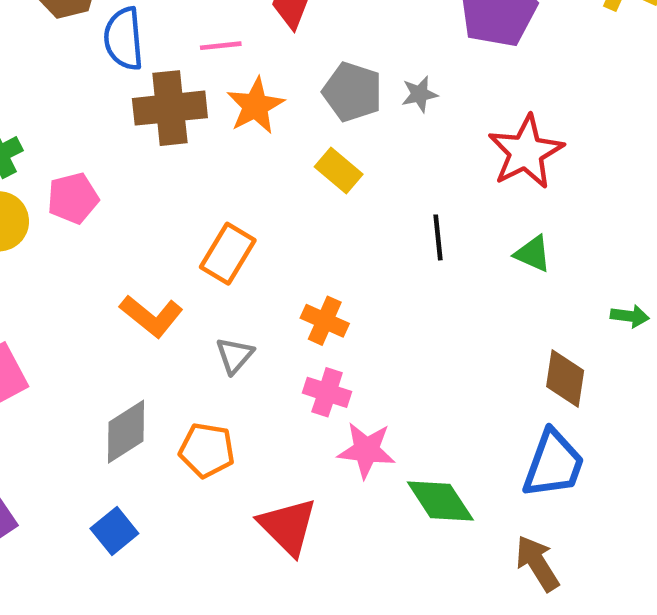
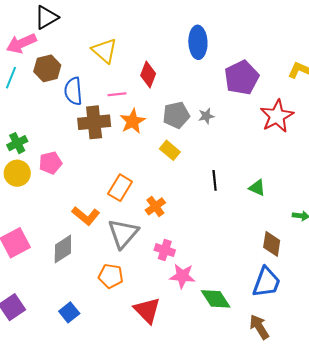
gray pentagon: (352, 92) -> (176, 115), turned -30
red star: (526, 152) -> (277, 116), moved
orange cross: (325, 321) -> (155, 206), moved, turned 30
gray triangle: (235, 355) -> (123, 233), size x1.8
gray diamond: (126, 432) -> (63, 249), moved

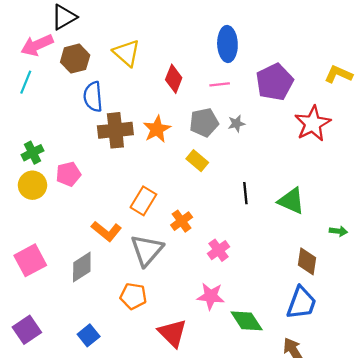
brown hexagon: (47, 68) -> (75, 59), moved
pink line: (117, 94) -> (220, 84), moved
green triangle: (257, 188) -> (291, 201), size x1.5
pink cross: (165, 250) -> (219, 250), moved, turned 36

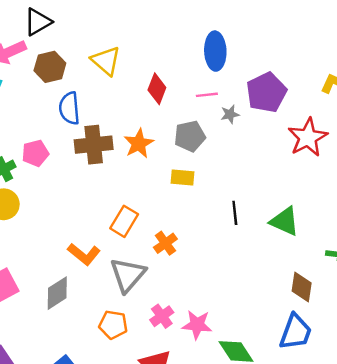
gray star: (236, 124) -> (230, 114), moved
yellow rectangle: (197, 161) -> (182, 178), turned -35
pink pentagon: (68, 174) -> (35, 153), moved
pink cross: (219, 250) -> (162, 316), moved

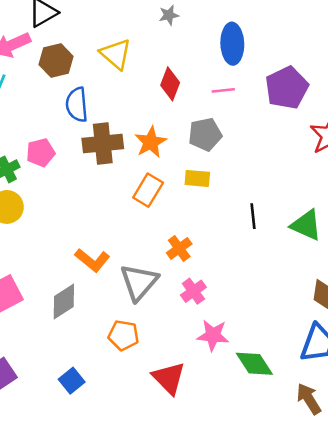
gray star: (230, 114) -> (169, 15), moved
orange rectangle: (124, 221) -> (148, 190), moved
pink cross: (162, 316) -> (193, 291), moved

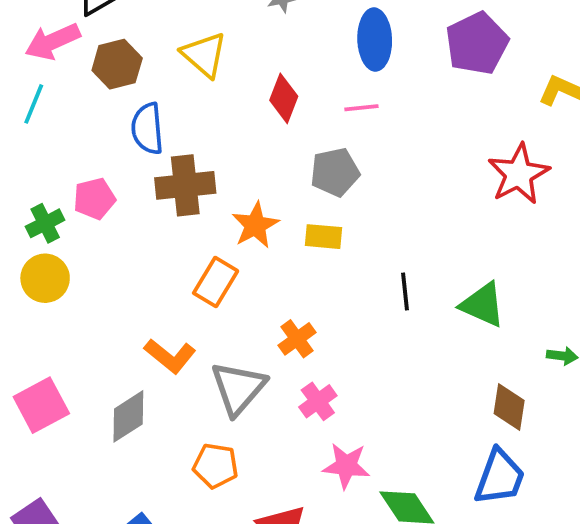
purple pentagon: (287, 88) -> (477, 43), moved
orange star: (151, 142) -> (255, 225), moved
orange rectangle: (148, 190) -> (216, 282), moved

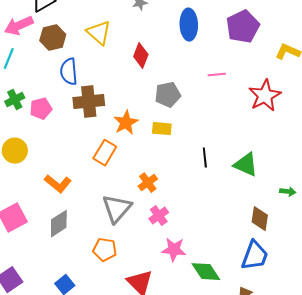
pink line: (361, 108) -> (217, 75), moved
green cross: (45, 223) -> (15, 100), moved
orange L-shape: (170, 356) -> (58, 184), moved

